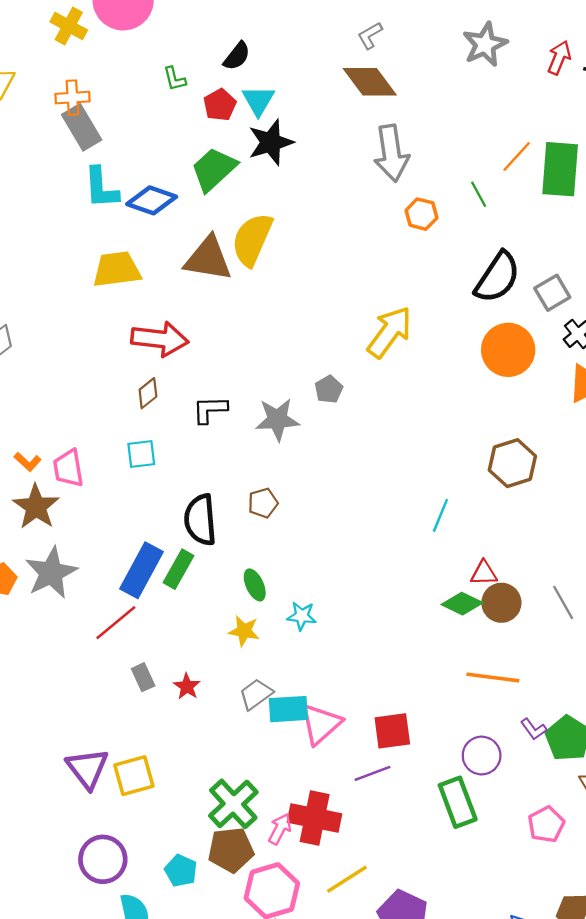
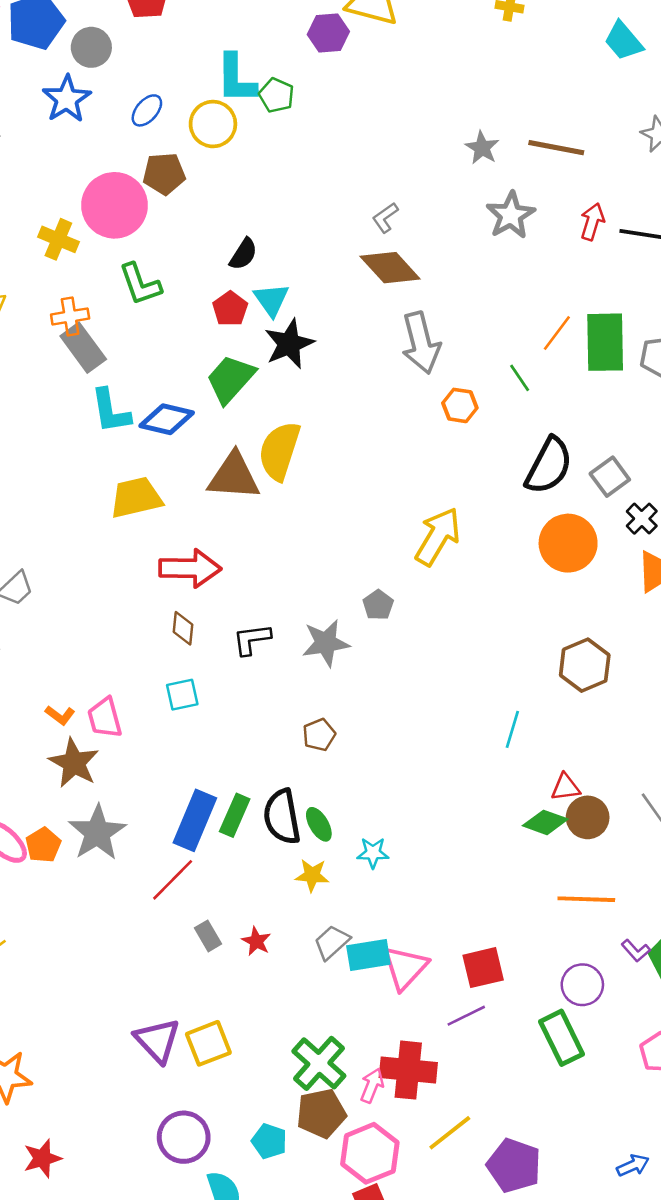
green L-shape: (175, 79) -> (140, 284), moved, size x1.6
brown diamond: (148, 393) -> (183, 628), turned -40
black semicircle: (200, 520) -> (282, 817), moved

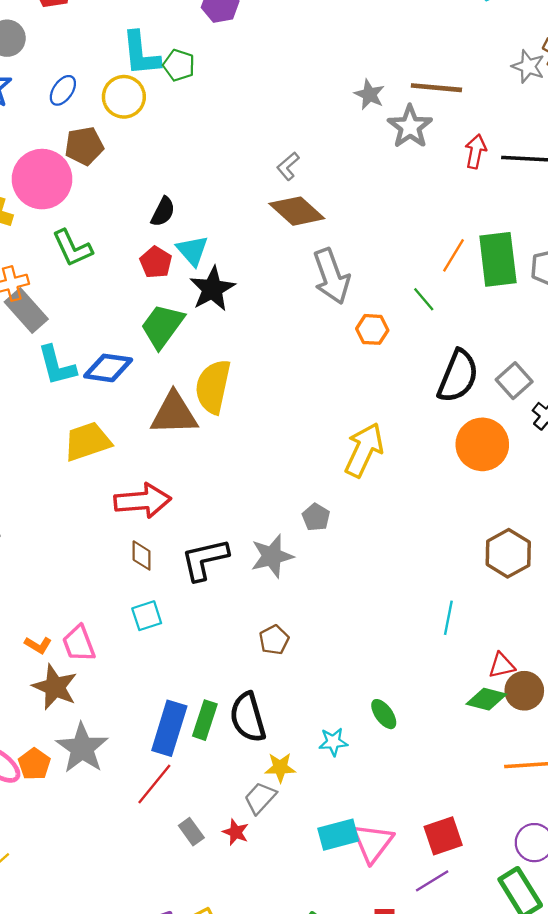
gray star: (511, 215) -> (410, 127), moved
black L-shape: (252, 639) -> (205, 559), size x1.4
green ellipse: (319, 824) -> (384, 714), moved
gray trapezoid: (332, 942) -> (260, 798), moved

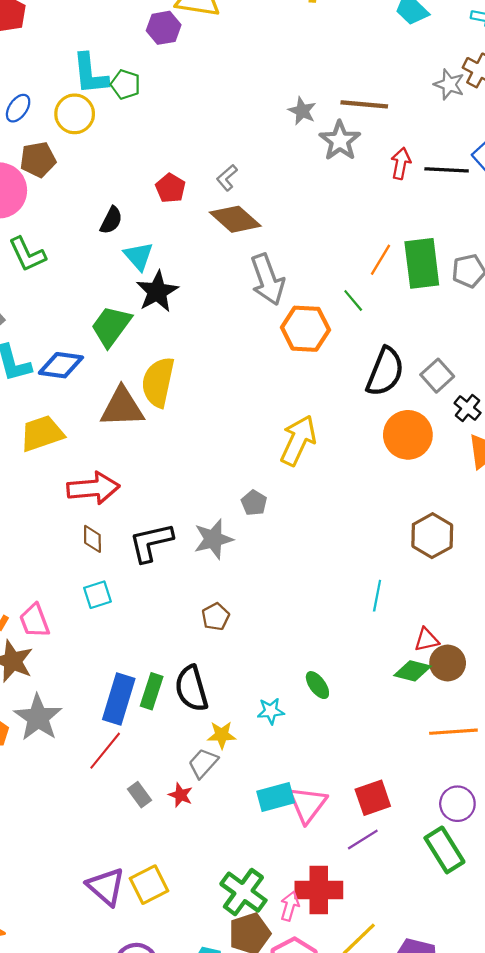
red pentagon: (156, 262) -> (170, 188), moved
orange hexagon: (372, 329) -> (305, 329), size x1.6

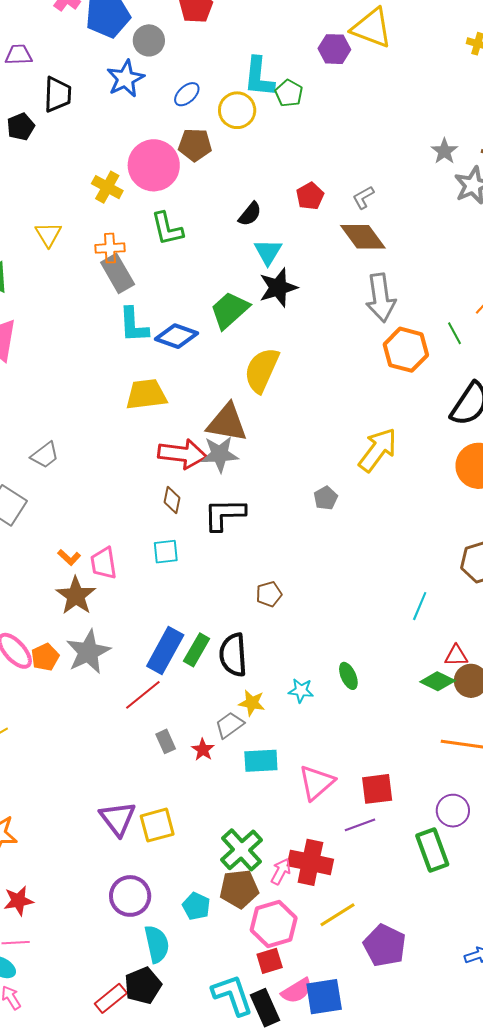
brown triangle: (122, 407) -> (227, 423), moved
gray star: (213, 539) -> (220, 454), moved
cyan rectangle: (276, 797) -> (261, 761), moved

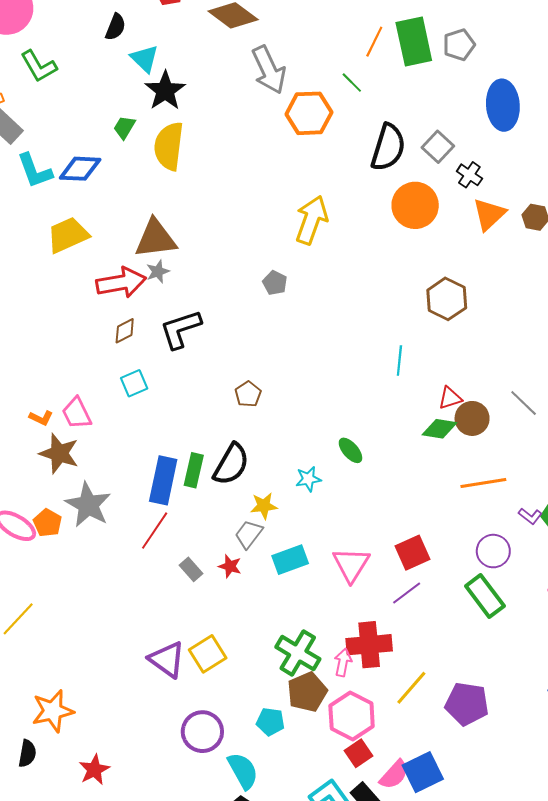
green trapezoid: (230, 310) -> (124, 127), size x0.6
yellow semicircle: (262, 370) -> (169, 146), moved
gray star: (220, 454) -> (158, 271), size x0.6
brown diamond: (172, 500) -> (125, 331), turned 68
black semicircle: (233, 655) -> (231, 464), turned -129

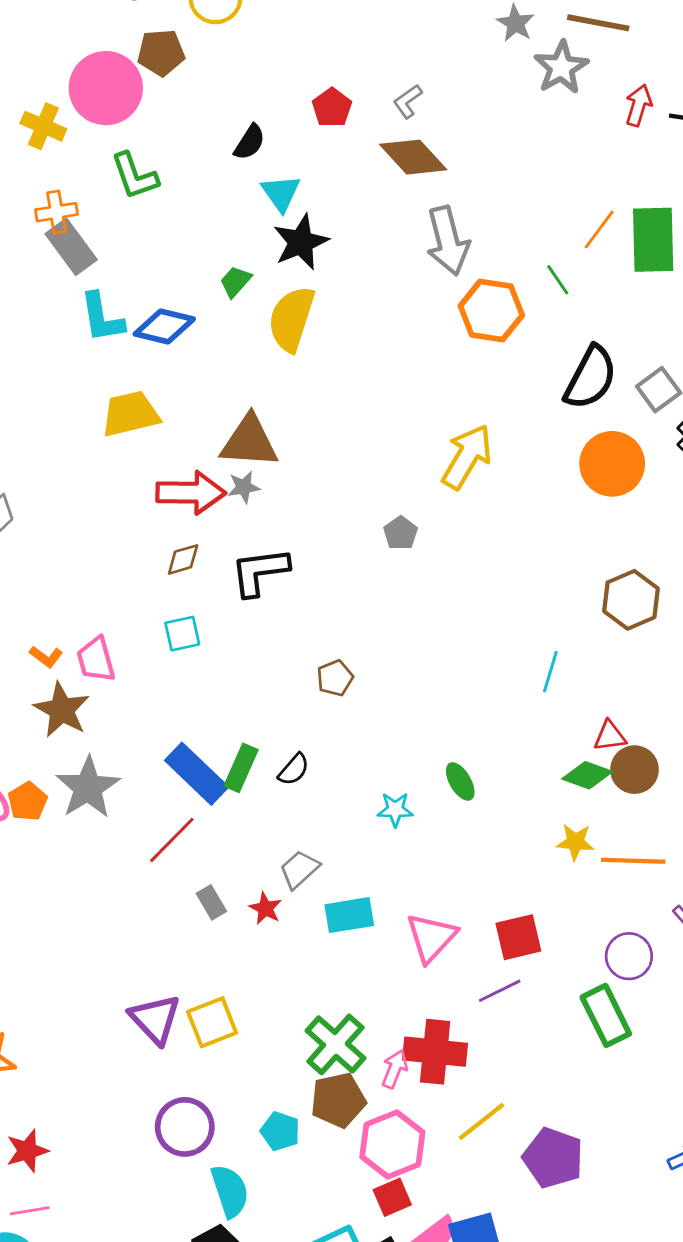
black semicircle: (231, 464) -> (294, 769), size x0.6
blue rectangle: (163, 480) -> (197, 774), turned -69
yellow star: (264, 506) -> (575, 842), moved

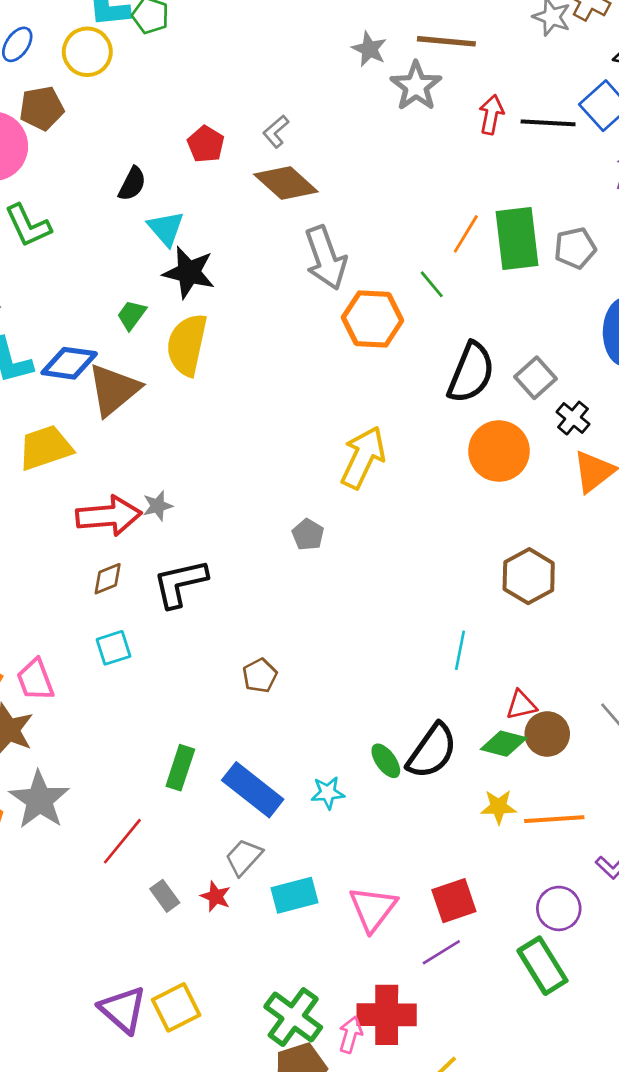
black star: (301, 242) -> (189, 272), turned -30
brown triangle: (249, 442) -> (114, 390), moved, turned -38
black semicircle: (294, 769) -> (432, 751), moved, size x1.8
blue rectangle: (197, 774) -> (253, 790), moved

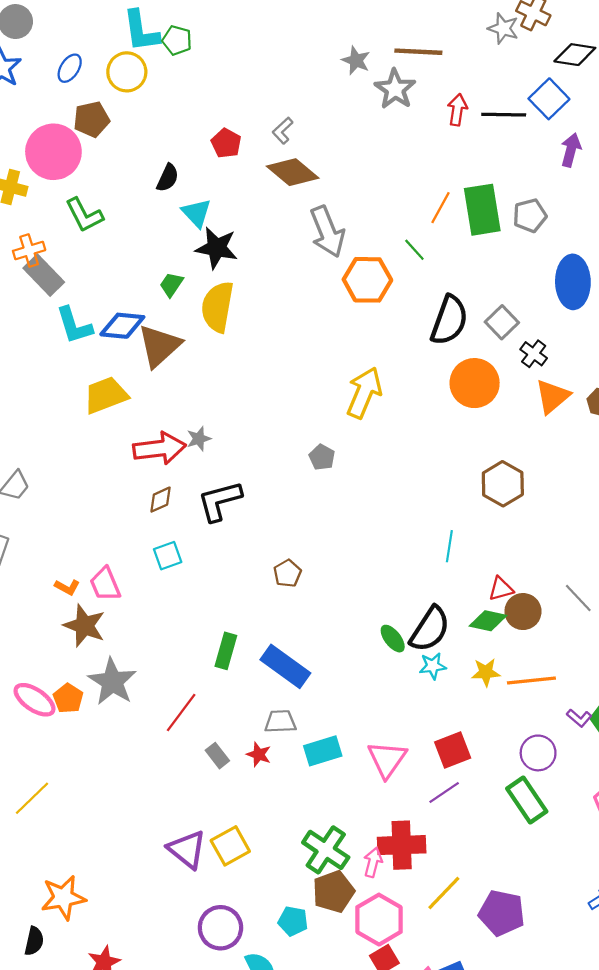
cyan star: (328, 793) -> (433, 666), moved
gray trapezoid: (244, 857) -> (280, 722), turned 48

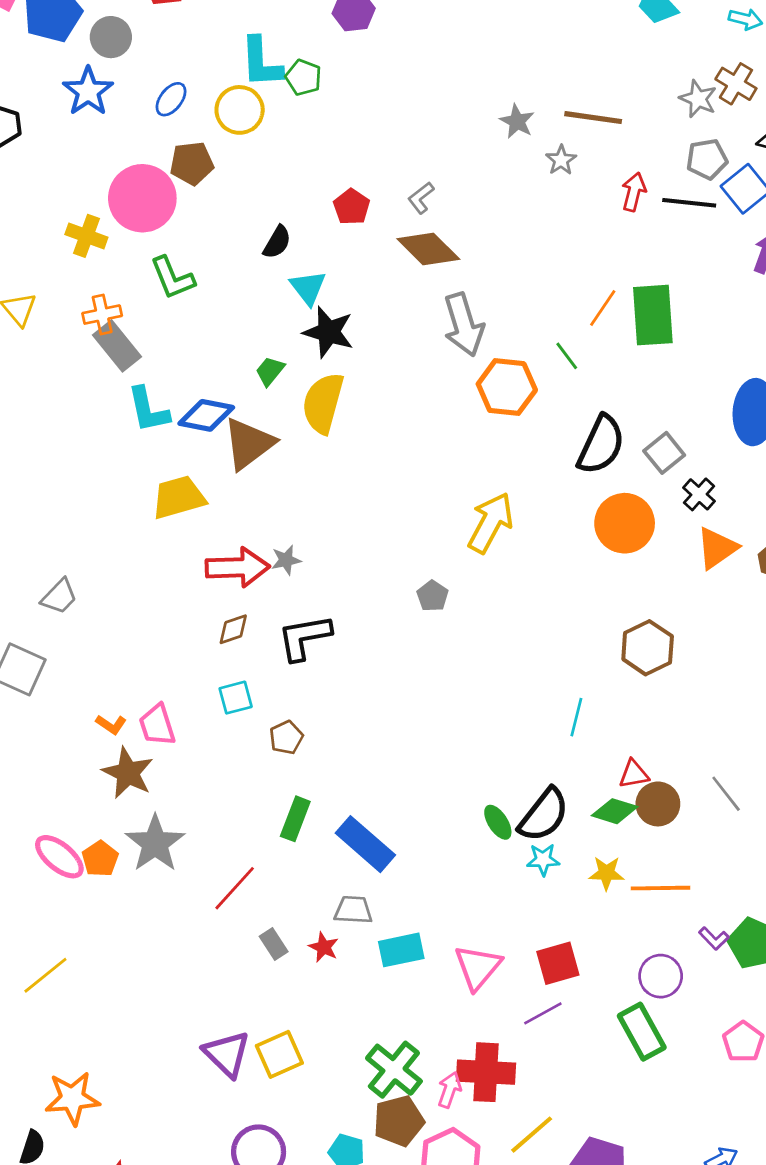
gray star: (395, 89) -> (561, 160), size x0.6
gray pentagon: (530, 216) -> (707, 159), moved
brown pentagon: (287, 573) -> (286, 737), moved

